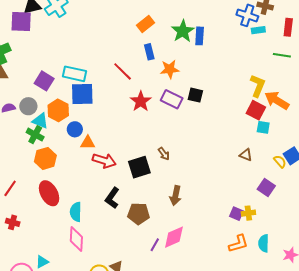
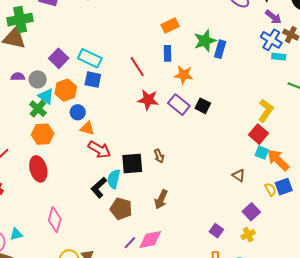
blue square: (82, 94) -> (93, 80), size x0.7
orange arrow: (277, 100) -> (278, 160), moved
red star: (141, 101) -> (148, 100), turned 30
cyan semicircle: (76, 212) -> (114, 179), moved
yellow cross: (248, 213) -> (248, 235), moved, turned -32

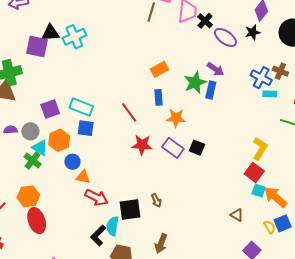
purple arrow: (273, 17) -> (215, 69), moved
purple square: (59, 58) -> (50, 109), turned 30
orange hexagon: (43, 134) -> (28, 196), moved

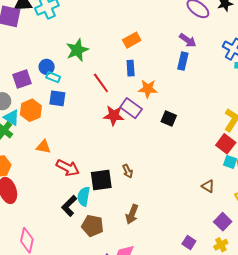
green star: (195, 83) -> (77, 50), moved
cyan rectangle: (81, 107) -> (53, 77), size x0.6
purple rectangle: (173, 148) -> (131, 108), moved
blue circle: (72, 162) -> (47, 67), moved
orange triangle: (83, 177) -> (43, 147), moved

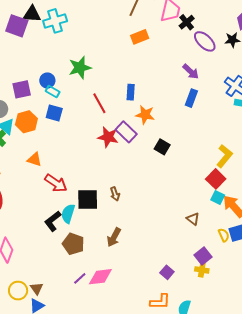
orange rectangle: (132, 40) -> (140, 37), moved
blue rectangle: (183, 61) -> (191, 98), moved
yellow cross: (221, 245) -> (202, 270), moved, turned 32

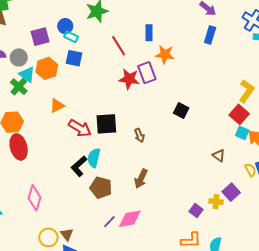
purple rectangle: (126, 132) -> (147, 73), turned 30
black square: (162, 147) -> (181, 110), moved
orange triangle: (34, 159) -> (57, 106), turned -42
black square: (88, 200) -> (106, 124), moved
yellow cross: (202, 270) -> (216, 202), moved

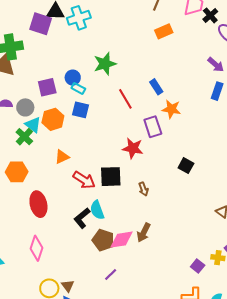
blue rectangle: (149, 33) -> (156, 87), turned -35
red star: (129, 79) -> (133, 148), moved
red ellipse: (19, 147) -> (38, 204), moved
cyan semicircle: (94, 158) -> (97, 210), turned -36
pink diamond: (130, 219) -> (121, 240), moved

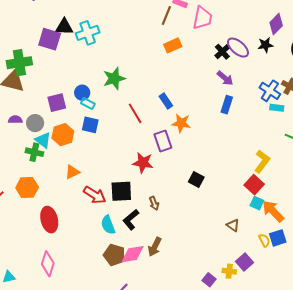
black cross: (210, 15) -> (222, 52), moved
green cross: (24, 137) -> (34, 152), turned -30
black L-shape: (82, 218) -> (131, 220), moved

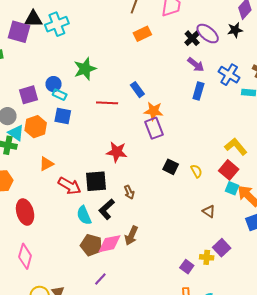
blue cross: (270, 91) -> (229, 75), moved
red line: (135, 113) -> (107, 103), turned -55
purple rectangle: (163, 141) -> (154, 128), moved
yellow L-shape: (262, 161) -> (236, 146), turned -75
yellow semicircle: (264, 240) -> (196, 171), moved

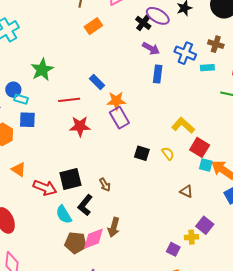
yellow L-shape: (236, 146) -> (183, 125), moved
red star: (117, 152) -> (80, 126), moved
orange triangle: (46, 164) -> (19, 169), turned -49

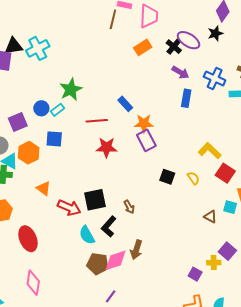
orange rectangle: (93, 26) -> (143, 47), moved
cyan rectangle: (21, 99) -> (57, 110), moved, turned -56
cyan square: (206, 165) -> (230, 207), moved

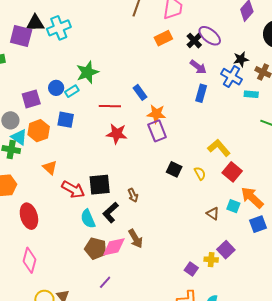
black star: (215, 33) -> (241, 59), moved
brown arrow: (136, 250) -> (136, 239), turned -54

